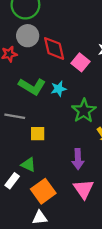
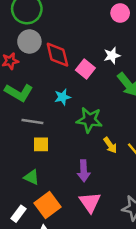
green L-shape: (32, 86) -> (19, 92), moved
green star: (84, 111) -> (89, 120), turned -30
gray line: (15, 116) -> (32, 121), moved
white rectangle: (12, 181) -> (19, 214), moved

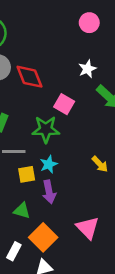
pink square: (85, 69) -> (64, 104), moved
cyan star: (63, 97) -> (49, 164), moved
green star: (89, 120) -> (46, 129), moved
purple arrow: (84, 171) -> (49, 192), moved

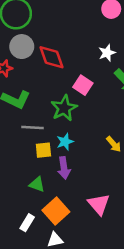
green star: (46, 129) -> (64, 108), turned -30

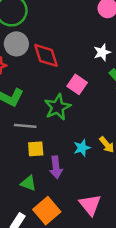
cyan star: (65, 142) -> (82, 148), moved

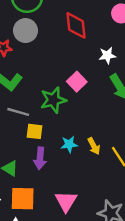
red diamond: (46, 55) -> (76, 25), moved
yellow square: (36, 149) -> (34, 131), moved
orange square: (47, 211) -> (23, 199), turned 30

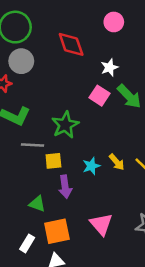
pink square: (77, 82) -> (100, 96), moved

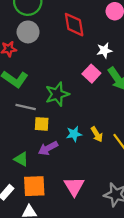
purple arrow: (65, 187) -> (48, 148), turned 60

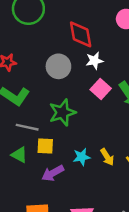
gray circle: (28, 32) -> (58, 66), moved
white star: (104, 50) -> (95, 61), moved
green triangle: (21, 159) -> (19, 155), moved

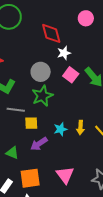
gray circle: (58, 66) -> (41, 72), moved
green triangle: (19, 155) -> (12, 153), moved
yellow arrow: (107, 157) -> (80, 128), turned 40

